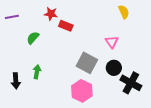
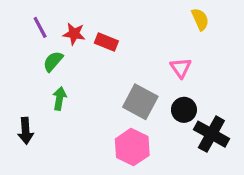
red star: (51, 14) -> (74, 34), moved
purple line: (12, 17) -> (40, 27), moved, turned 72
green arrow: (37, 72) -> (59, 99), moved

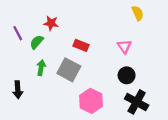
purple line: (40, 27) -> (18, 33), moved
red rectangle: (106, 42) -> (81, 45), moved
gray square: (140, 102) -> (69, 70), moved
black cross: (211, 134) -> (137, 102), moved

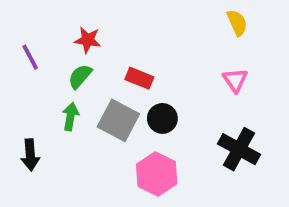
green semicircle: (37, 42) -> (80, 76), moved
pink triangle: (124, 46) -> (235, 80), moved
black circle: (127, 75) -> (162, 118), moved
black cross: (137, 102) -> (239, 149), moved

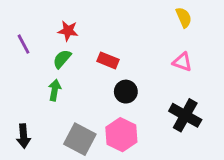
pink triangle: (235, 80) -> (182, 62), turned -36
gray square: (118, 120) -> (80, 139), moved
black arrow: (30, 155) -> (23, 136), moved

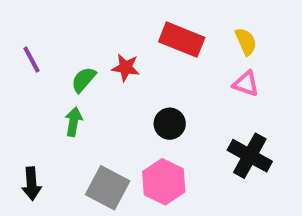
yellow semicircle: (184, 17) -> (246, 42), moved
red star: (68, 31) -> (126, 68), moved
red rectangle: (108, 60) -> (182, 40), moved, size x1.5

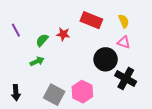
green arrow: (74, 122) -> (37, 61), turned 56
black circle: (170, 124) -> (106, 59), moved, size x1.5

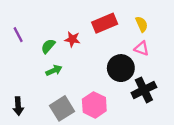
red rectangle: (91, 20) -> (105, 23), turned -45
green arrow: (37, 61) -> (54, 70), moved
black cross: (126, 78) -> (144, 90), turned 35
gray square: (54, 95) -> (62, 108), turned 30

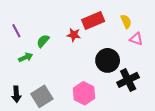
red star: (72, 39) -> (74, 35), moved
pink triangle: (142, 48) -> (136, 39), moved
green arrow: (54, 70) -> (26, 57), moved
gray square: (62, 108) -> (42, 96), moved

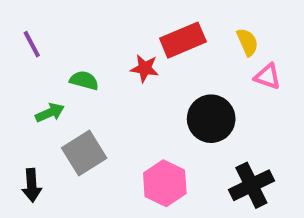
purple line: (16, 31) -> (32, 44), moved
green semicircle: (43, 41) -> (84, 80), turned 64
black cross: (128, 80) -> (251, 185), moved
gray square: (42, 96) -> (84, 153), moved

